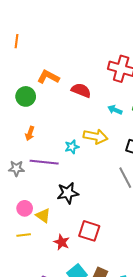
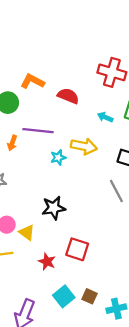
purple line: (44, 162) -> (38, 131), moved

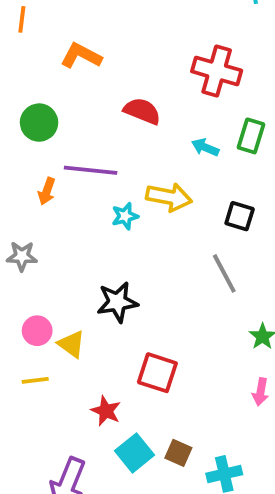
orange L-shape: (32, 81) -> (81, 56), moved
red star: (47, 262) -> (106, 411), moved

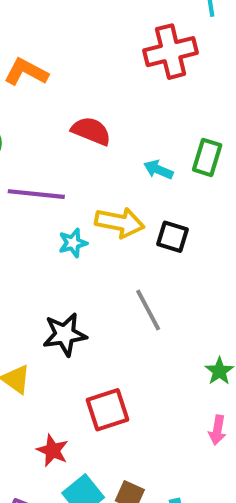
red cross: (217, 71) -> (171, 52), moved, turned -30
black square: (240, 216) -> (173, 237), moved
gray line: (224, 273) -> (148, 310), moved
red square: (157, 373) -> (107, 410), turned -36

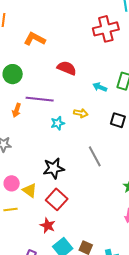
yellow arrow: (120, 223) -> (81, 113), size x0.6
black square: (173, 237) -> (118, 120), moved
red square: (107, 410) -> (57, 199), moved, turned -30

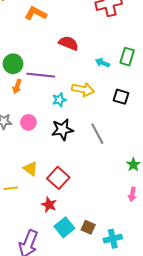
green circle: (13, 74) -> (13, 64), moved
yellow arrow: (81, 113) -> (83, 89), size x1.5
black star: (54, 168) -> (62, 130), moved
pink circle: (12, 183) -> (28, 122), moved

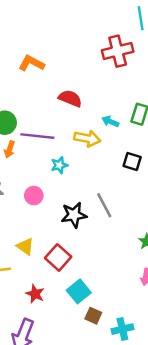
yellow arrow: (83, 89) -> (87, 138), moved
pink circle: (28, 122) -> (34, 196), moved
black star: (62, 130) -> (74, 215), moved
red star: (49, 205) -> (35, 294), moved
cyan square: (64, 227) -> (79, 291), moved

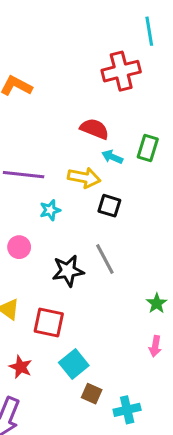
red semicircle: (70, 98) -> (95, 129), moved
black square: (132, 162) -> (109, 206), moved
red square: (58, 257) -> (49, 323), turned -30

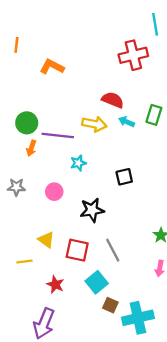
yellow arrow: (84, 178) -> (94, 124), moved
black square: (109, 206) -> (124, 177), moved, turned -30
gray line: (105, 259) -> (113, 250), moved
cyan cross: (127, 410) -> (138, 318), size x1.5

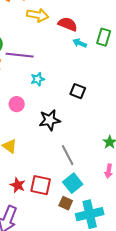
yellow arrow: (94, 124) -> (38, 15), moved
black square: (124, 177) -> (78, 91), turned 35
red square: (77, 250) -> (41, 185), moved
cyan square: (97, 282) -> (73, 183), moved

